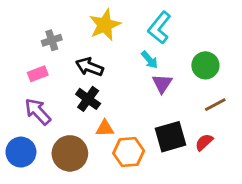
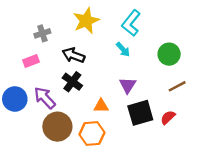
purple triangle: (162, 84) -> (128, 85), moved
purple arrow: (38, 112) -> (45, 98), moved
orange triangle: (105, 128) -> (101, 106), moved
blue circle: (21, 152) -> (15, 99), moved
orange hexagon: (129, 152) -> (92, 133), moved

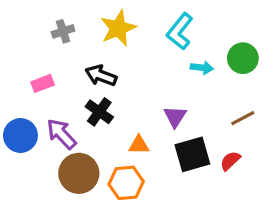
gray cross: (42, 33) -> (63, 31), moved
cyan arrow: (123, 49) -> (202, 68), moved, turned -42
green circle: (169, 54) -> (243, 58), moved

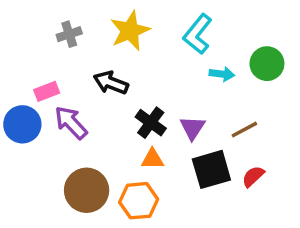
black cross: (99, 112) -> (151, 123), moved
brown line: (243, 118) -> (244, 130), moved
purple arrow: (61, 134) -> (71, 123), moved
blue circle: (20, 135) -> (22, 124), moved

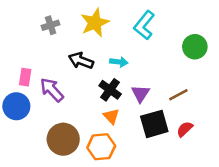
cyan arrow: (222, 74) -> (119, 62), moved
pink rectangle: (47, 91) -> (25, 77), moved, turned -60
blue circle: (22, 124) -> (16, 106), moved
orange triangle: (152, 159) -> (111, 116), turned 48

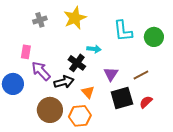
cyan L-shape: (144, 25) -> (123, 31), moved, turned -45
black arrow: (81, 61) -> (64, 82), moved, turned 144
pink rectangle: (25, 77) -> (26, 52), moved
black cross: (110, 90) -> (77, 63), moved

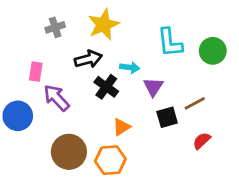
purple triangle: (111, 74) -> (153, 87), moved
black arrow: (64, 82) -> (88, 59), moved
orange triangle: (88, 92) -> (121, 127), turned 40
black square: (122, 98) -> (167, 117), moved, size x0.7

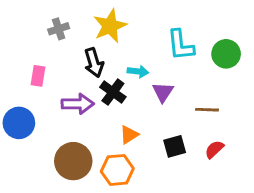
black arrow: (88, 59) -> (94, 63), turned 88
purple arrow: (56, 98) -> (78, 104), moved, turned 132
brown line: (195, 103) -> (207, 110), turned 30
black square: (167, 117) -> (175, 146), moved

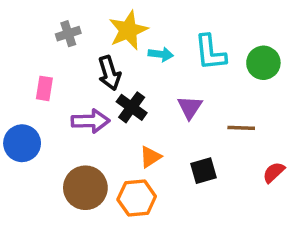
cyan arrow: (138, 71) -> (161, 54), moved
red semicircle: (214, 149) -> (274, 172), moved

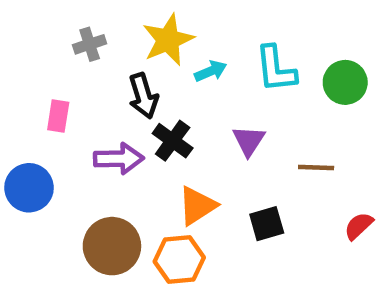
cyan arrow: (161, 54) -> (211, 71), turned -30
orange triangle: (150, 157) -> (197, 206), size x1.4

